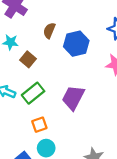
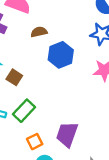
brown semicircle: (49, 31) -> (39, 32), moved, turned 63
purple trapezoid: (73, 98) -> (67, 134), moved

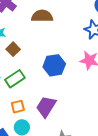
brown semicircle: (39, 32) -> (42, 16), size x1.5
blue hexagon: (61, 55) -> (54, 65), moved

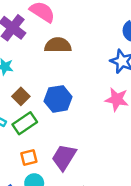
brown square: (13, 49) -> (21, 96), moved
blue hexagon: (54, 65) -> (58, 99), moved

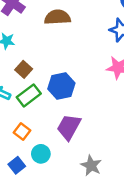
blue hexagon: (58, 99) -> (61, 86), moved
orange square: (29, 158) -> (22, 131), moved, turned -35

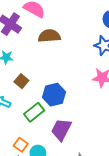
green rectangle: (29, 95) -> (34, 112), moved
orange square: (22, 131) -> (21, 145), moved

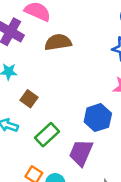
blue hexagon: (54, 95) -> (98, 118), moved

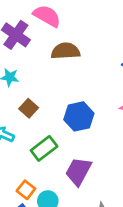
blue hexagon: (98, 118) -> (79, 116), moved

